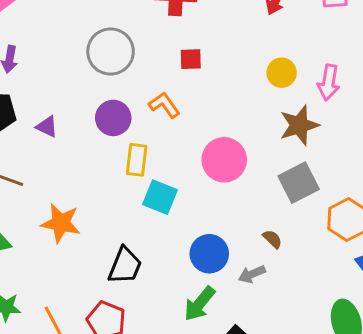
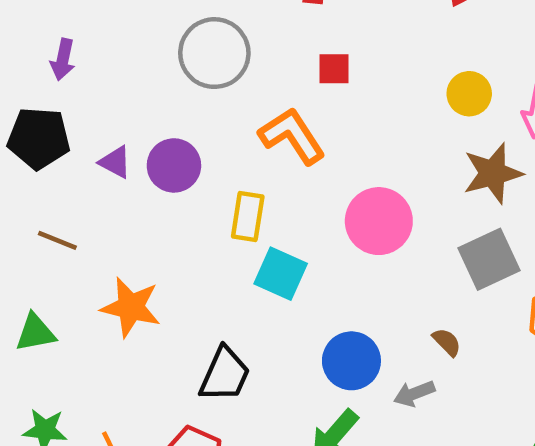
orange L-shape: (164, 105) -> (292, 136), size x1.4
purple circle: (113, 118) -> (174, 165), moved

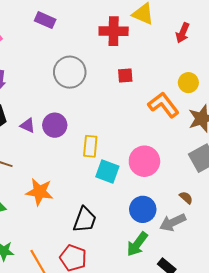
orange L-shape: (292, 136) -> (163, 105), moved
pink circle: (379, 221) -> (144, 161), moved
gray arrow: (414, 394) -> (173, 222), size x1.4

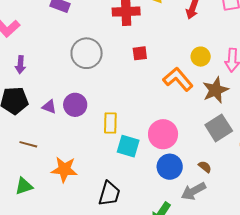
blue circle: (143, 209) -> (170, 167), moved

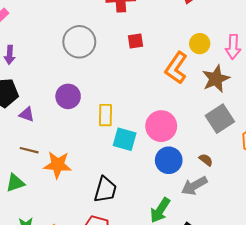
orange L-shape: (178, 79) -> (176, 68), turned -104
purple triangle: (49, 107) -> (27, 114), moved
brown line: (28, 144) -> (29, 150), moved

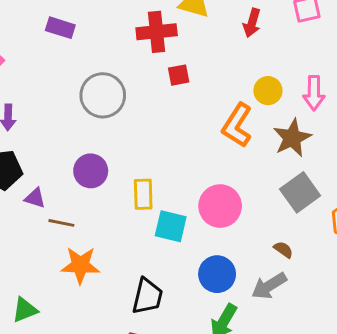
red square: (136, 41) -> (179, 75), moved
brown line: (29, 150) -> (61, 223), moved
blue circle: (169, 160) -> (217, 274), moved
green triangle: (15, 183) -> (25, 310), moved

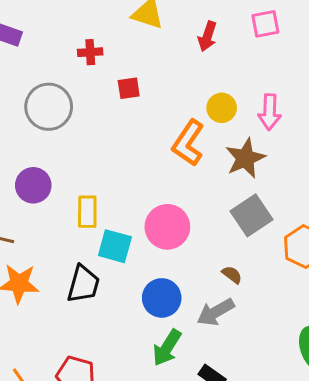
red cross: (157, 32) -> (90, 52), moved, size x0.6
black trapezoid: (147, 296) -> (83, 284), moved

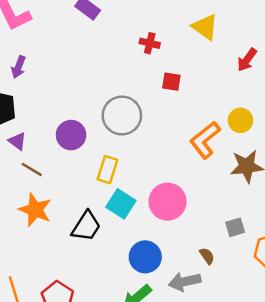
gray circle: (49, 107) -> (122, 115), moved
gray square: (251, 215) -> (235, 227), moved, size x0.6

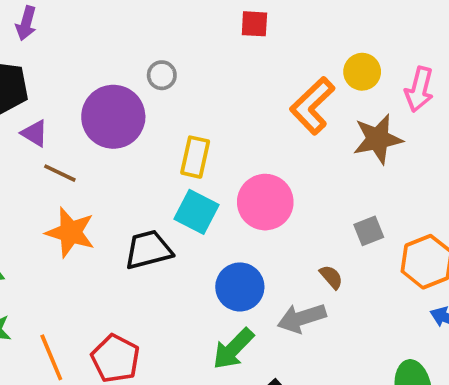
gray circle: (122, 115) -> (162, 75), moved, size x0.5
purple circle: (71, 135) -> (113, 117), size x1.4
yellow rectangle: (108, 170) -> (195, 157), moved
black trapezoid: (86, 226) -> (148, 250), turned -132

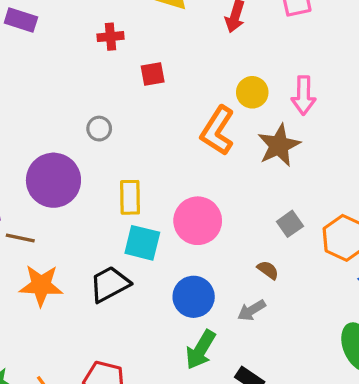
gray circle: (162, 75) -> (99, 129), moved
gray arrow: (302, 318) -> (252, 310), size x0.7

